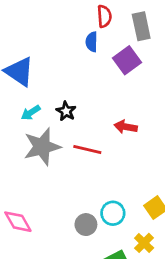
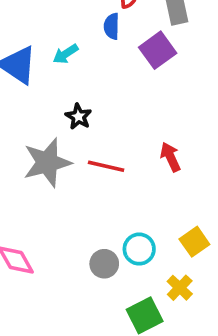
cyan arrow: (31, 113) -> (66, 54), moved
red arrow: (126, 127) -> (170, 157), moved, turned 55

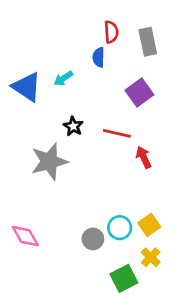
purple square: (158, 50) -> (139, 92), moved
red line: (106, 166) -> (117, 133), moved
yellow square: (194, 242) -> (149, 225), moved

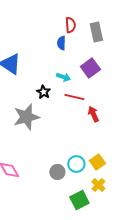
cyan arrow: (63, 78) -> (63, 77), moved, turned -128

